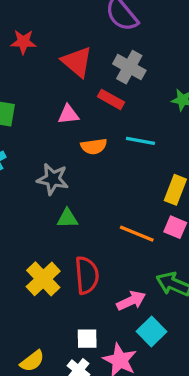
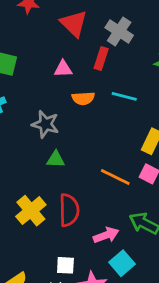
red rectangle: (111, 99) -> (101, 59), turned 75

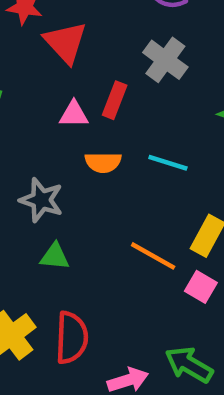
red triangle: (74, 24) -> (66, 42), moved
red rectangle: (101, 59) -> (115, 100), moved
orange line: (115, 177) -> (153, 256), moved

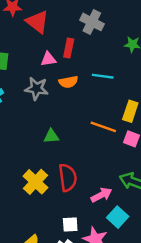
gray star: (41, 200) -> (37, 89), moved

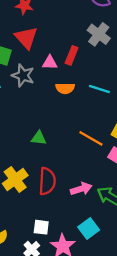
red triangle: (37, 22) -> (26, 38), moved
gray star: (37, 89) -> (23, 75), moved
pink arrow: (101, 195) -> (81, 189), moved

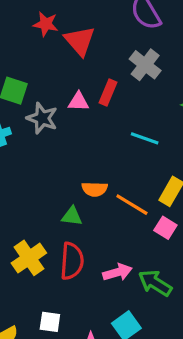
red triangle: (26, 38) -> (80, 41), moved
orange semicircle: (65, 88) -> (95, 189), moved
green triangle: (39, 138) -> (72, 216), moved
white square: (41, 227) -> (50, 322), moved

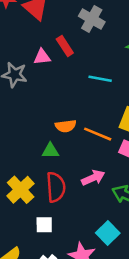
red rectangle: (108, 93) -> (65, 46), turned -48
pink arrow: (117, 272) -> (93, 178), moved
white square: (50, 322) -> (44, 225), moved

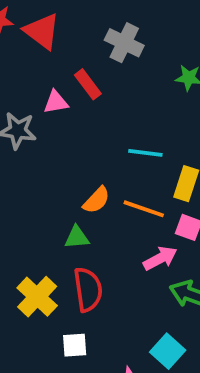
cyan line: (100, 79) -> (145, 153), moved
orange semicircle: (66, 126) -> (96, 200), turned -36
pink arrow: (93, 178) -> (160, 258), moved

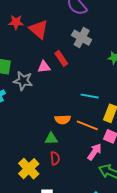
orange semicircle: (96, 200) -> (63, 120), turned 42
pink arrow: (160, 258) -> (95, 152), turned -30
red semicircle: (88, 290) -> (55, 158), moved, size x0.6

